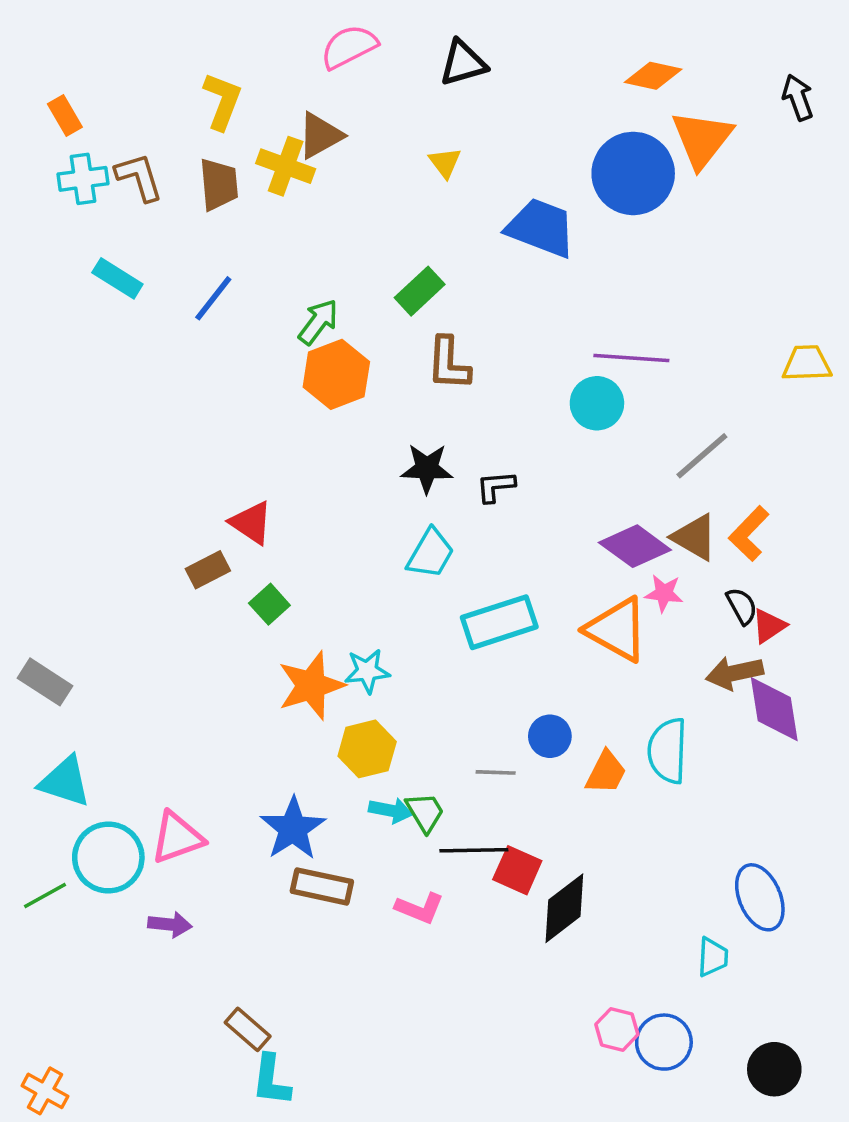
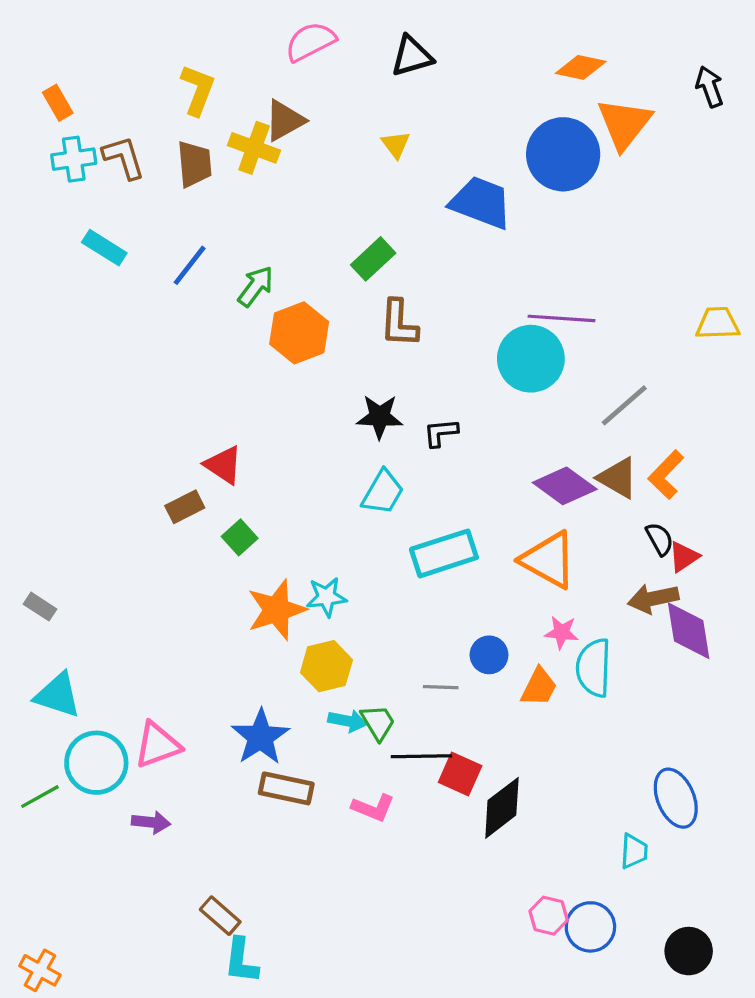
green arrow: (318, 322) -> (256, 286), moved
cyan circle: (597, 403) -> (531, 359), size x1.4
pink star: (664, 593) -> (561, 632), moved
gray rectangle: (45, 682) -> (40, 607), size x0.7

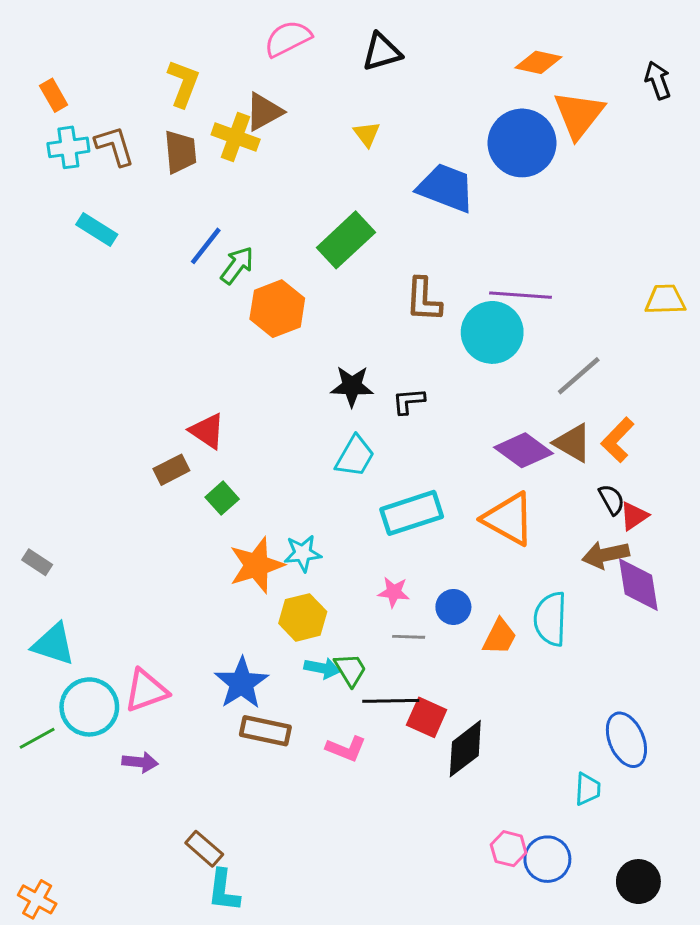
green rectangle: (373, 259) -> (346, 240), size x1.4
blue line: (190, 265) -> (206, 246), moved
brown L-shape: (399, 323) -> (424, 300), moved
pink star: (561, 632) -> (394, 592), moved

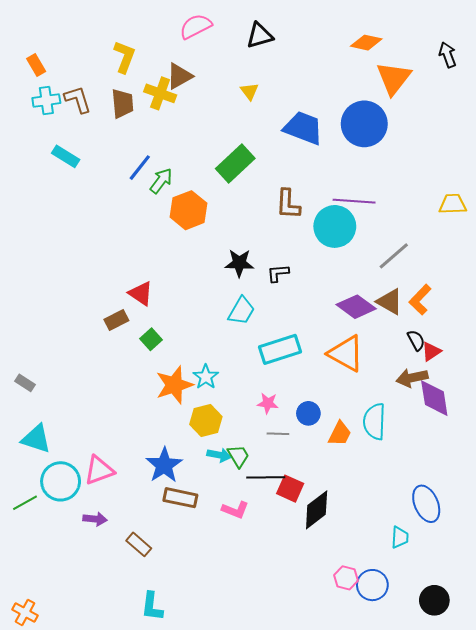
blue circle: (522, 143) -> (364, 124), moved
cyan star: (303, 553) -> (206, 377), turned -30
brown rectangle: (204, 849) -> (139, 544), moved

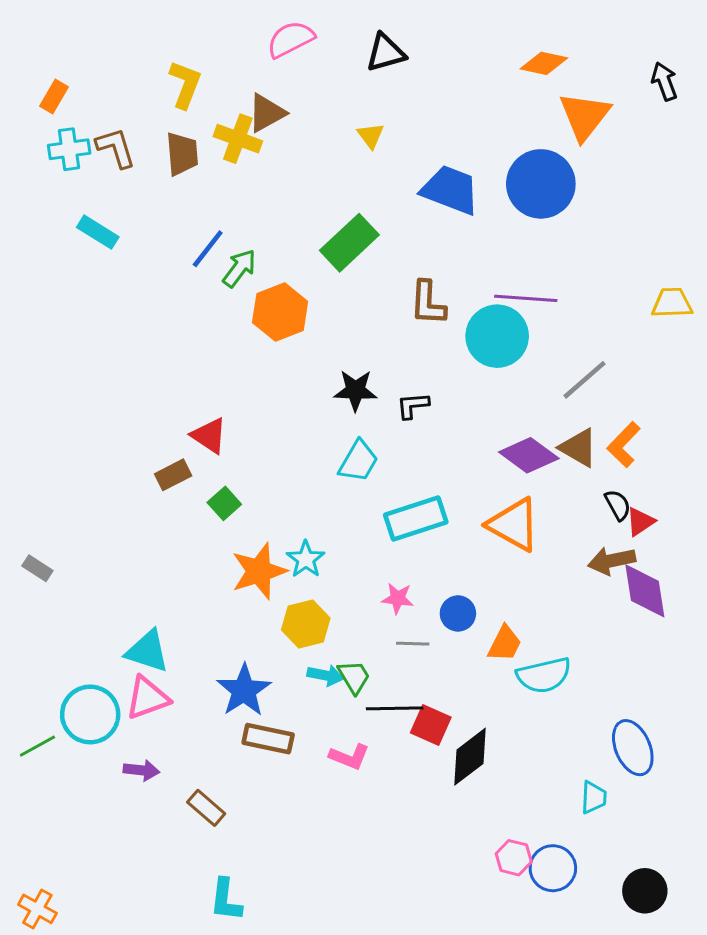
orange rectangle: (36, 65) -> (54, 96), turned 60
cyan semicircle: (374, 421) -> (544, 675), moved, turned -105
cyan triangle: (36, 439) -> (147, 651), moved

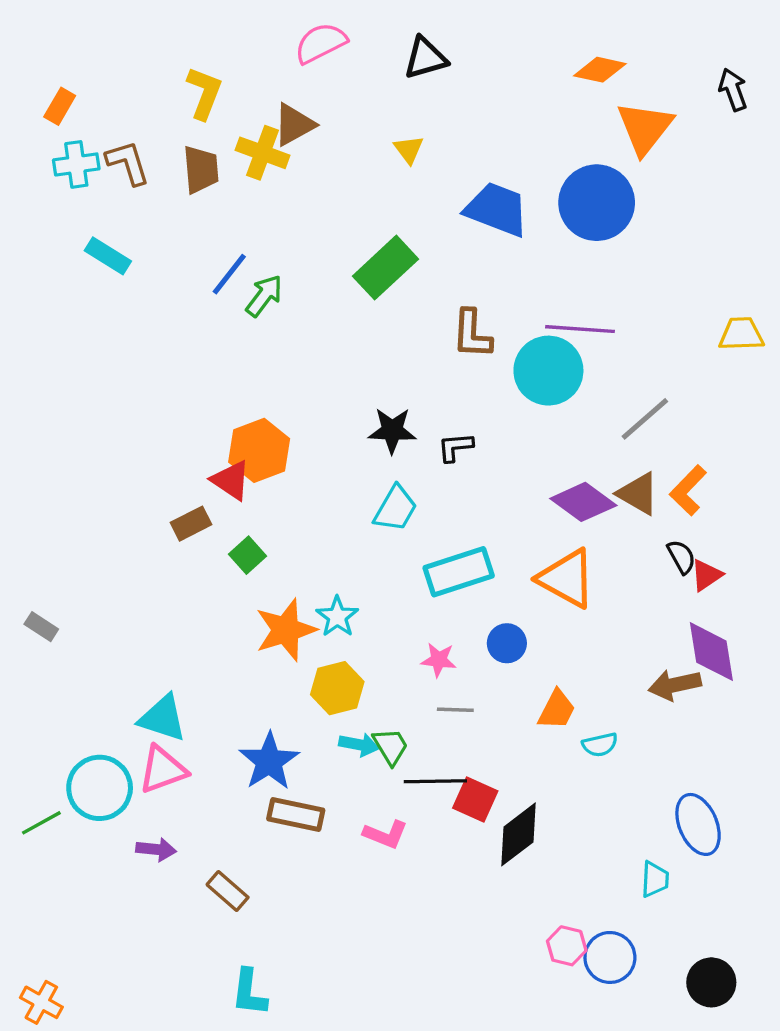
orange hexagon: (280, 312) -> (259, 450), moved
brown arrow: (612, 561) -> (675, 685), moved
blue circle: (458, 613) -> (507, 643), moved
cyan semicircle: (544, 675) -> (600, 745), size x0.6

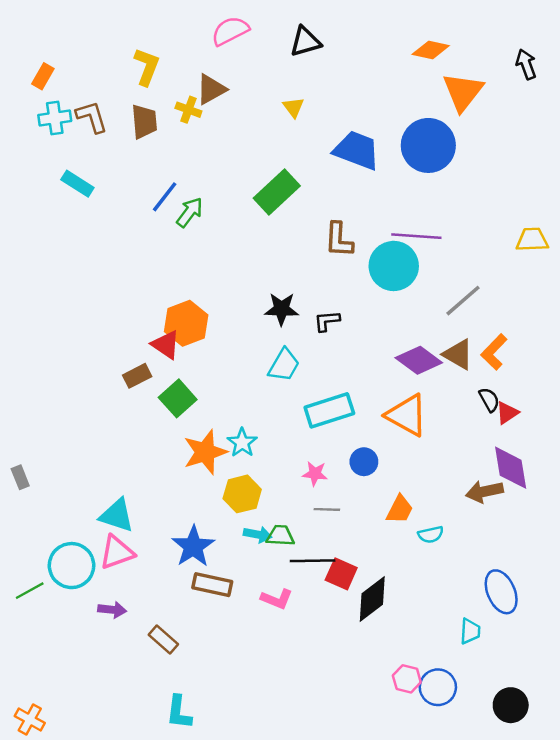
yellow cross: (262, 153) -> (188, 110), size x0.7
green square: (248, 555) -> (178, 398), size x1.4
gray rectangle: (41, 627) -> (20, 477), moved, turned 35
green trapezoid: (390, 746) -> (280, 536), turned -56

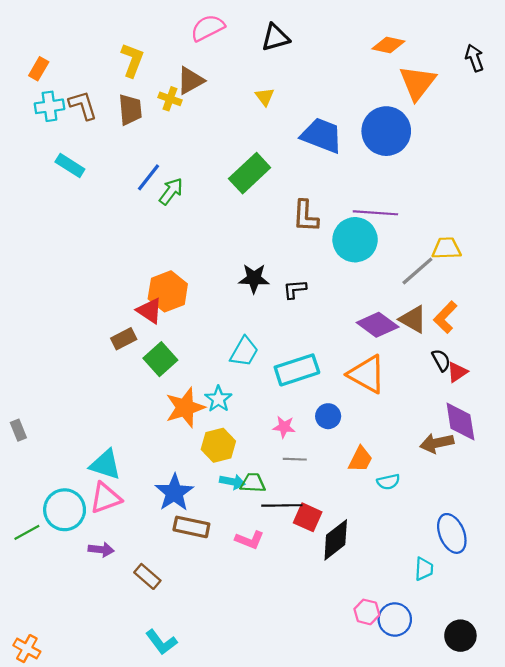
yellow trapezoid: (532, 240) -> (446, 248), moved
cyan trapezoid: (284, 365) -> (244, 352), moved
cyan L-shape: (179, 712) -> (161, 642), turned -44

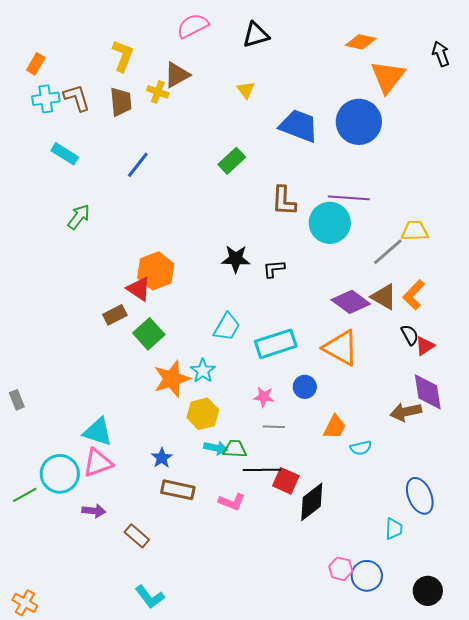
green rectangle: (250, 173) -> (232, 161), size x0.7
green arrow: (171, 191) -> (79, 217), moved
blue star: (174, 493) -> (162, 458), size x0.6

